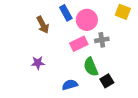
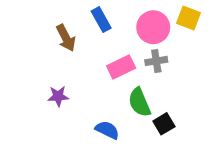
pink circle: (87, 20) -> (153, 27), moved
blue semicircle: (70, 85) -> (107, 130), turned 42

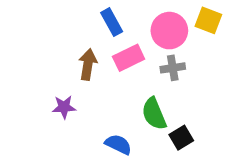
brown arrow: (66, 38) -> (88, 65), moved, turned -144
pink rectangle: (121, 67) -> (129, 58), moved

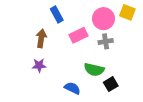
blue rectangle: (112, 22) -> (57, 14), moved
brown arrow: (88, 65) -> (41, 38), moved
green semicircle: (154, 114) -> (94, 70), turned -54

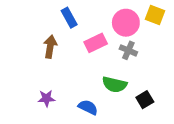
gray cross: (106, 41) -> (128, 50), turned 32
purple star: (39, 65) -> (46, 98), moved
black square: (111, 84) -> (145, 100), moved

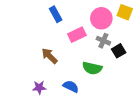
brown arrow: (50, 47) -> (49, 56), moved, turned -54
purple star: (46, 98) -> (39, 87), moved
black square: (145, 100) -> (119, 51), moved

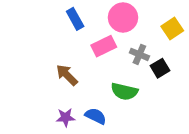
yellow square: (125, 12) -> (172, 28), moved, turned 35
pink circle: (101, 18) -> (123, 17), moved
purple star: (39, 87) -> (65, 117), moved

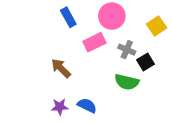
green semicircle: (124, 91) -> (127, 82), moved

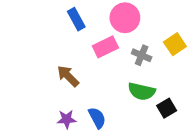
yellow square: (157, 26) -> (175, 44), moved
black square: (145, 62) -> (167, 108), moved
blue semicircle: (87, 106) -> (97, 118), turned 36

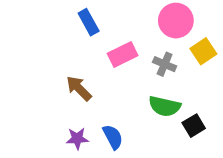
pink circle: (125, 18) -> (176, 21), moved

